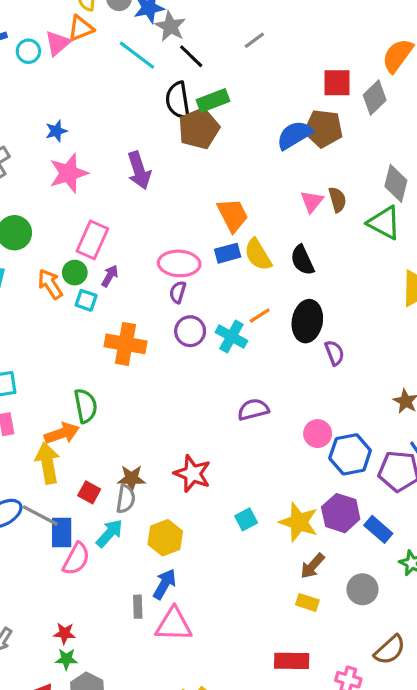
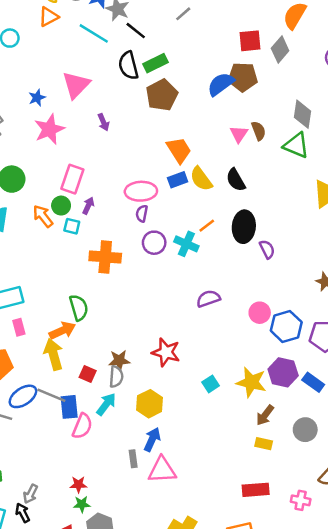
pink triangle: (58, 43) -> (76, 85), moved, size x1.4
brown pentagon: (199, 129) -> (162, 95), moved
purple arrow: (139, 170) -> (103, 122), size x0.6

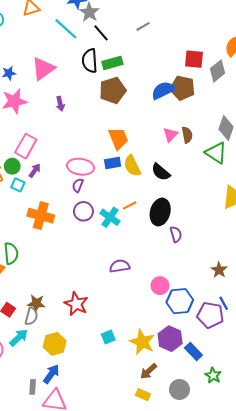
black semicircle: (236, 180) -> (161, 172), turned -30

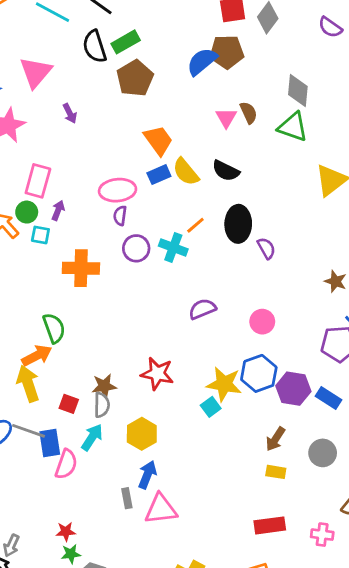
blue hexagon: (180, 301) -> (259, 373), moved
yellow star: (142, 342) -> (224, 384), moved

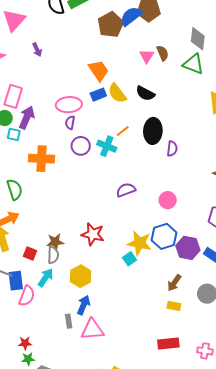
brown pentagon: (135, 78) -> (111, 25), moved
purple arrow: (58, 210) -> (27, 118), size x1.6
purple semicircle: (266, 248) -> (172, 149), turned 35
green semicircle: (54, 328) -> (15, 189), moved

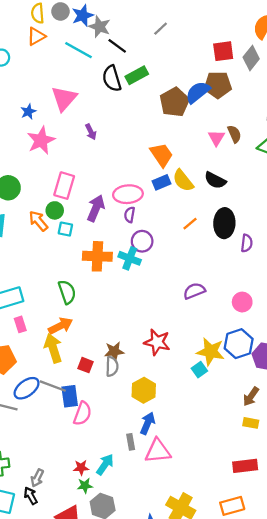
purple arrow: (27, 118) -> (96, 208), moved
cyan cross: (107, 146) -> (130, 258), moved
cyan arrow: (46, 278) -> (105, 465), moved

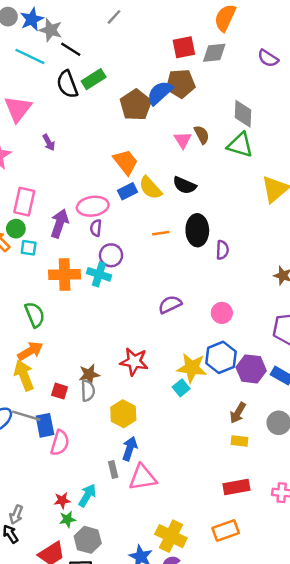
gray line: (161, 29) -> (114, 17), moved
gray diamond: (251, 58) -> (214, 53), turned 50
orange line: (190, 224) -> (161, 233), turned 35

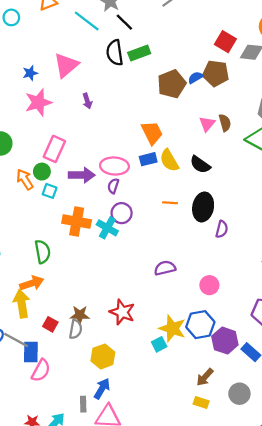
red square: (184, 47) -> (225, 42), turned 30
blue semicircle: (160, 93) -> (195, 78), size x0.6
purple arrow: (59, 223) -> (82, 175), turned 60

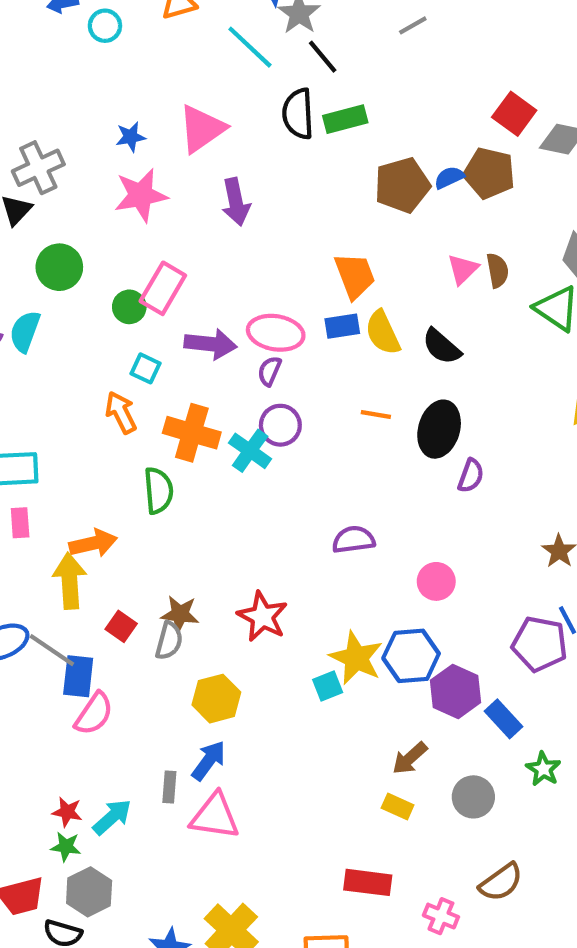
purple arrow: (87, 101) -> (236, 202), size x1.5
green circle: (42, 172) -> (129, 307), moved
orange arrow: (25, 179) -> (121, 412), moved
green semicircle: (43, 252) -> (158, 491), moved

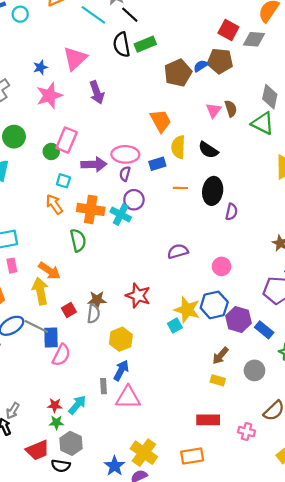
blue rectangle: (342, 326) -> (157, 164), moved
yellow semicircle: (383, 333) -> (178, 147), turned 35
orange arrow: (93, 543) -> (49, 271), turned 55
red square: (121, 626) -> (69, 310), turned 32

